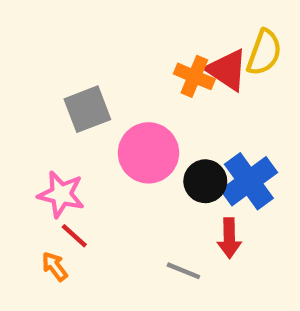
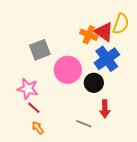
blue cross: (249, 181) -> (107, 59), moved
orange arrow: (55, 266) -> (38, 128), moved

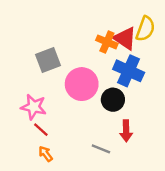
blue cross: (107, 59) -> (129, 71), turned -30

